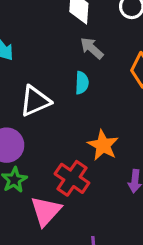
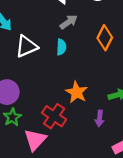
gray arrow: (92, 48) -> (69, 22), turned 102
white triangle: (35, 101) -> (26, 46), moved

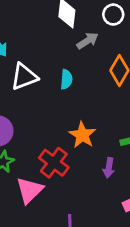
gray arrow: (69, 22) -> (87, 41), moved

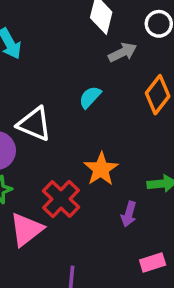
white triangle: (24, 77) -> (34, 124), moved, turned 36
cyan semicircle: (66, 79) -> (90, 97), turned -150

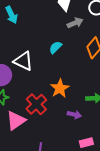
purple arrow: (129, 214) -> (74, 115), turned -96

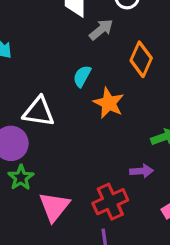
orange star: (60, 88) -> (109, 103), moved
red cross: (36, 104) -> (110, 202), moved, turned 35

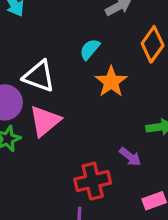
purple arrow: (141, 171) -> (130, 157), turned 30
pink triangle: (54, 207) -> (45, 121), moved

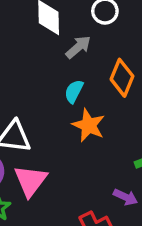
cyan semicircle: (90, 49) -> (74, 91), moved

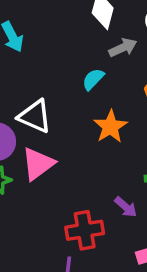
cyan semicircle: (74, 91) -> (93, 79), moved

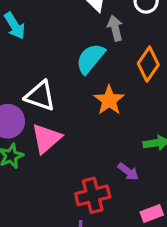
gray arrow: (123, 48) -> (115, 28), turned -75
cyan semicircle: (93, 79) -> (90, 59), size x1.5

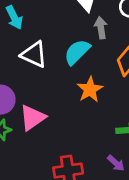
white triangle: (40, 96) -> (34, 55), moved
purple arrow: (128, 172) -> (116, 163), moved

